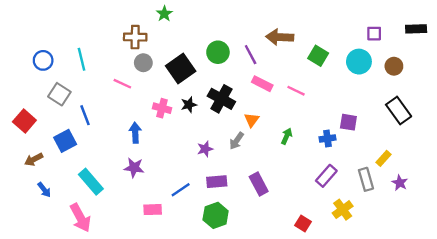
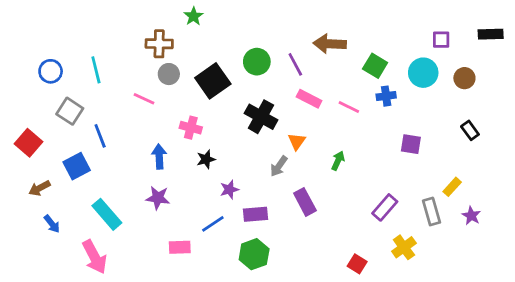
black star: (189, 105) -> (206, 159), moved
black rectangle: (399, 111) -> (470, 130), size x0.6
blue cross: (327, 138) -> (386, 96), moved
purple star: (205, 149) -> (229, 190), moved
purple rectangle: (259, 184) -> (305, 202), moved

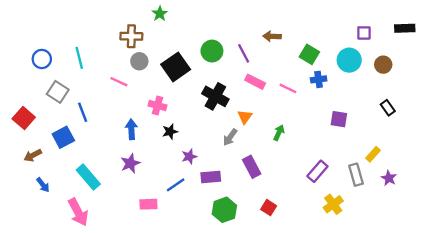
brown arrow: (330, 44) -> (272, 36), size x0.7
purple star: (158, 198) -> (130, 163), turned -30
green hexagon: (254, 254) -> (224, 210), moved
red square: (357, 264) -> (269, 208), moved

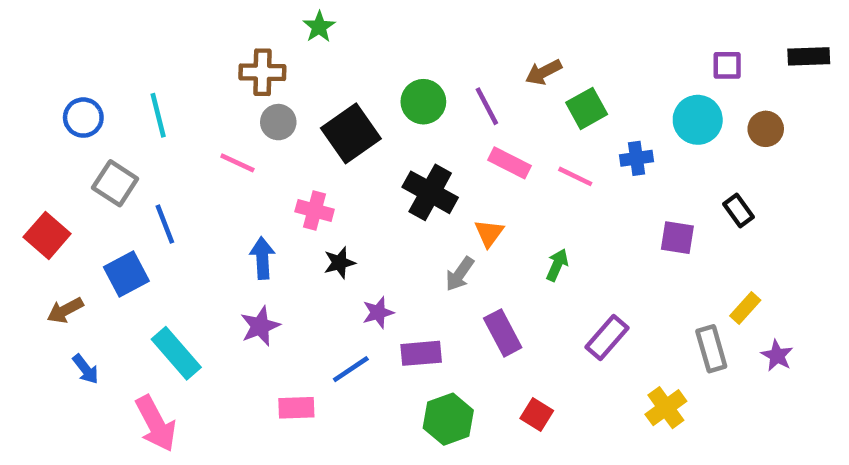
brown arrow: (272, 36) -> (544, 72), turned -30
green square: (309, 54) -> (587, 108), moved, turned 30
black rectangle: (388, 108) -> (738, 210), moved
purple rectangle: (317, 171) -> (607, 337), moved

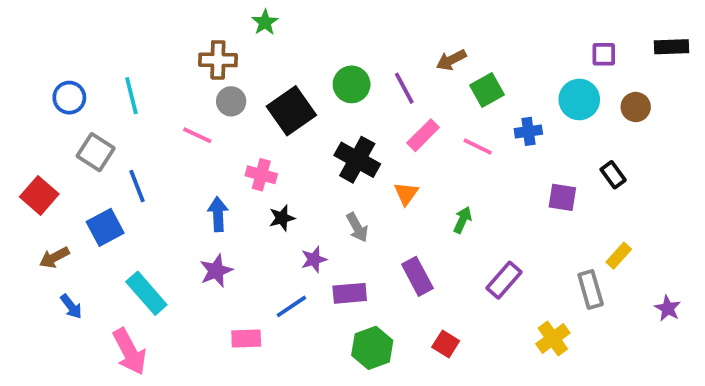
pink rectangle: (510, 163) -> (423, 135), turned -72
gray arrow: (460, 274) -> (357, 227), moved, turned -64
purple star: (777, 356) -> (668, 308), moved

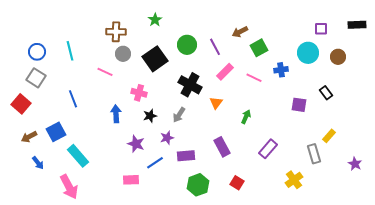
green star: (265, 22) -> (155, 20), moved
gray square: (96, 152) -> (36, 78), moved
blue square: (105, 227) -> (56, 132), moved
gray arrow: (357, 227) -> (179, 115), moved, turned 63
purple star: (216, 271) -> (136, 144), moved, turned -30

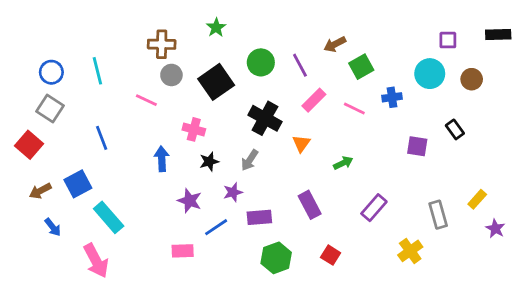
green arrow: (246, 117) -> (343, 163), turned 40
yellow rectangle: (329, 136) -> (477, 199), moved

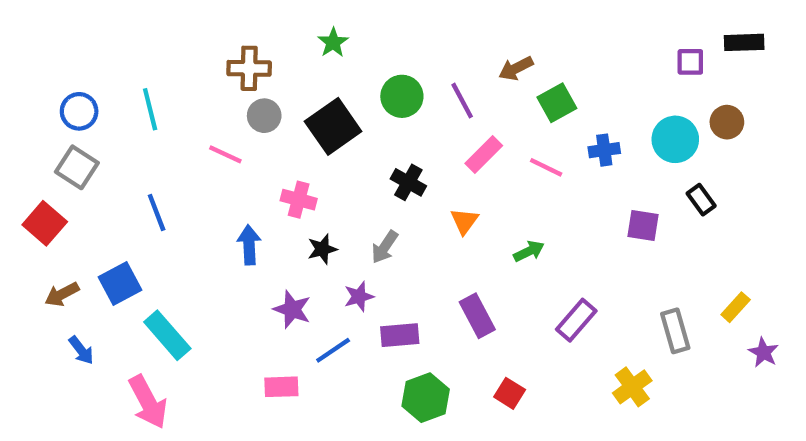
black rectangle: (498, 35) -> (744, 42), moved
cyan circle: (430, 74) -> (675, 139), moved
black cross: (265, 118) -> (408, 182), size x0.7

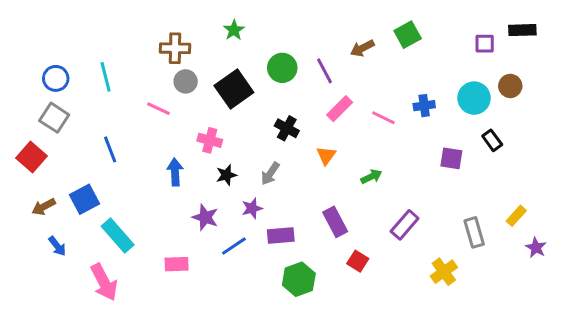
green square: (557, 103) -> (408, 35), moved
pink rectangle: (281, 387) -> (177, 264), moved
red square: (510, 393) -> (358, 261), moved

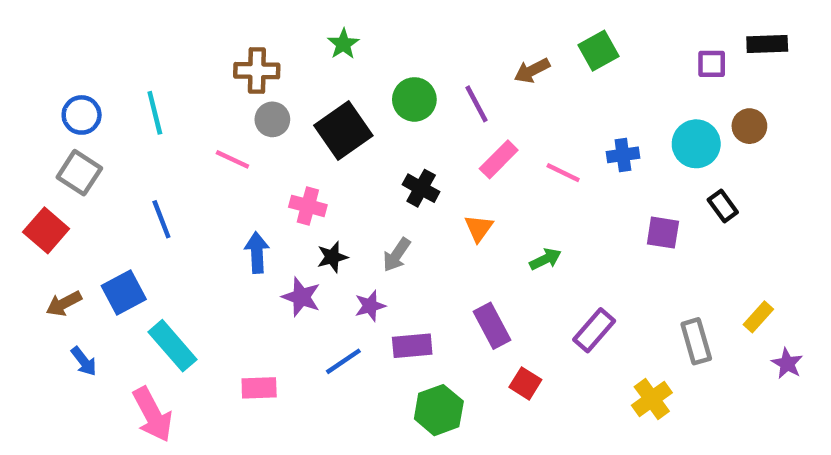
purple star: (205, 217) -> (301, 297), moved

